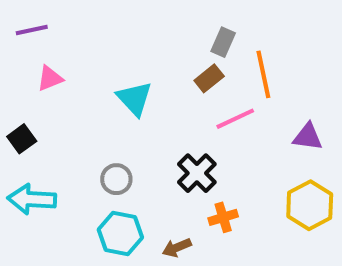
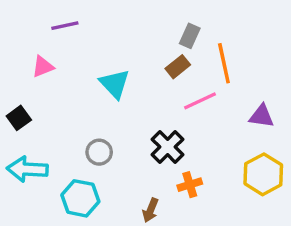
purple line: (32, 30) -> (65, 26), moved
cyan hexagon: (120, 233) -> (80, 198), moved
brown arrow: (177, 248) -> (150, 210), turned -45

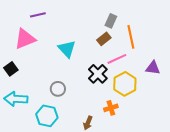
pink triangle: (43, 67) -> (25, 39), size x1.6
black cross: (168, 147) -> (98, 74), moved
yellow hexagon: (263, 174) -> (125, 84), moved

